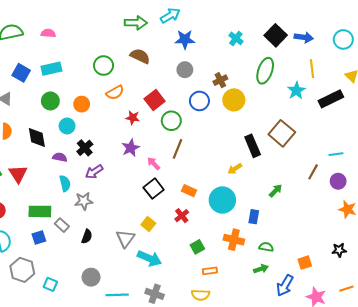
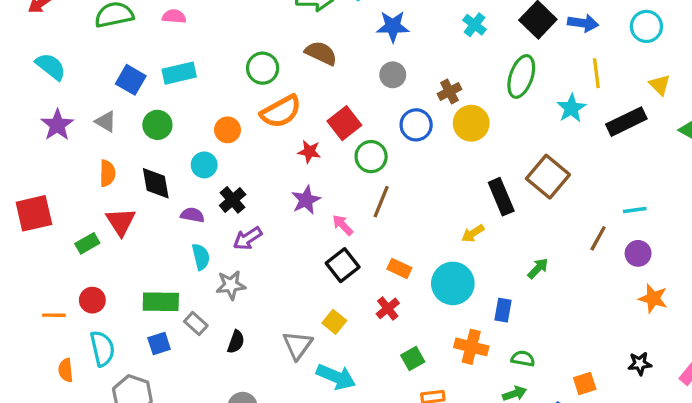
orange semicircle: (115, 93) -> (281, 112), size x1.4
green circle: (50, 101) -> (157, 125), moved
red triangle: (18, 174) -> (121, 222), moved

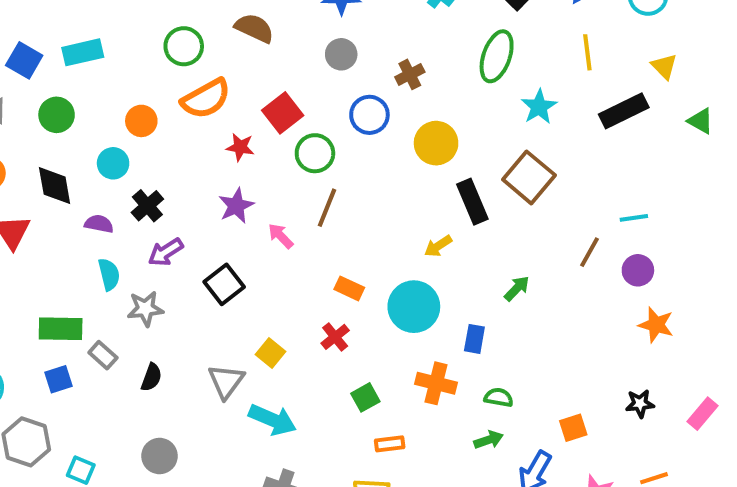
cyan star: (571, 108) -> (539, 107), moved
yellow circle: (471, 123) -> (436, 143), moved
black square: (343, 265) -> (224, 284), moved

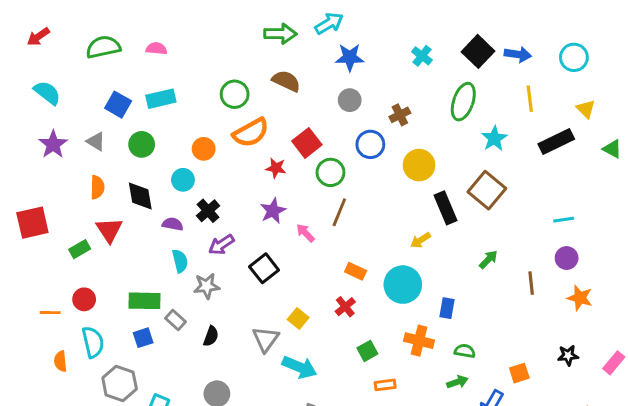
brown line: (589, 252) -> (531, 283), moved, turned -35
green arrow: (517, 288) -> (488, 259), moved

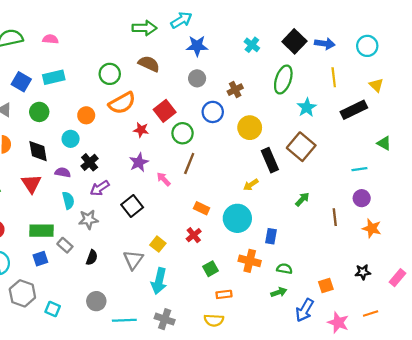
green triangle: (612, 149) -> (384, 143), moved
red triangle: (109, 230) -> (31, 184), moved
cyan arrow: (300, 367) -> (159, 281), turned 80

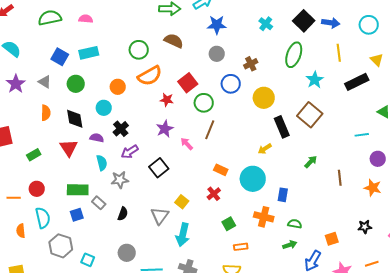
purple circle: (362, 198) -> (378, 159), moved

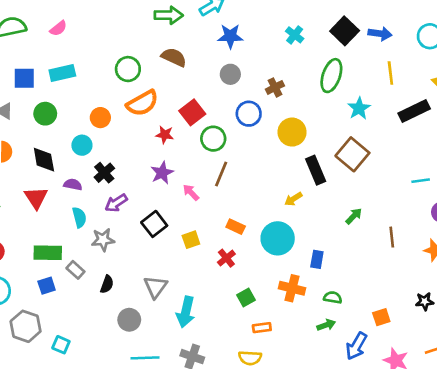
pink semicircle: (86, 19) -> (58, 28), turned 136
blue square: (60, 57) -> (24, 78), turned -30
yellow square: (182, 202) -> (191, 240), moved, turned 32
gray circle: (127, 253) -> (129, 320), moved

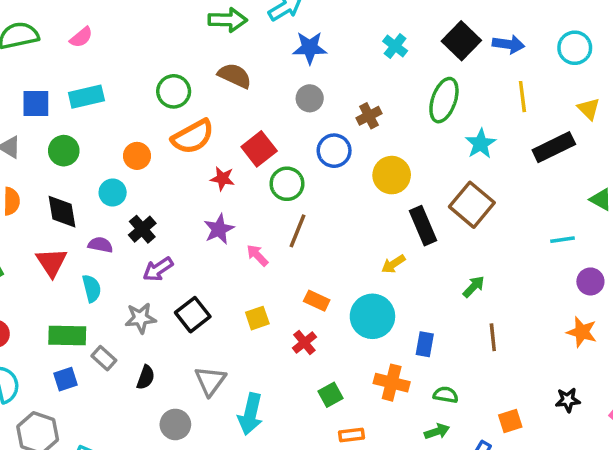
cyan semicircle: (79, 217) -> (92, 288), moved
black square: (154, 224) -> (193, 315), moved
brown line: (392, 237) -> (493, 337), moved

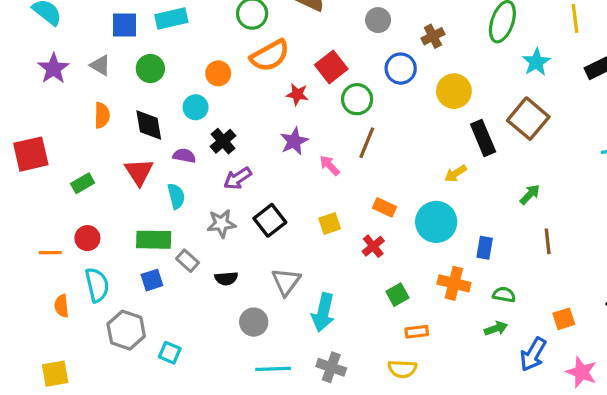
black semicircle: (146, 377) -> (226, 278), turned 65

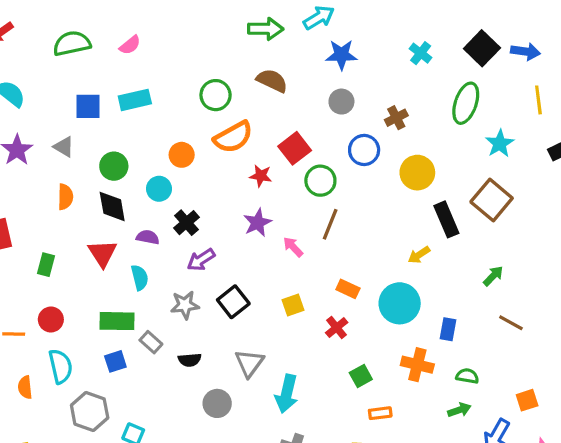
green circle: (150, 69) -> (114, 166), moved
green rectangle: (83, 183) -> (46, 265), turned -45
brown line: (548, 241) -> (511, 323), turned -55

